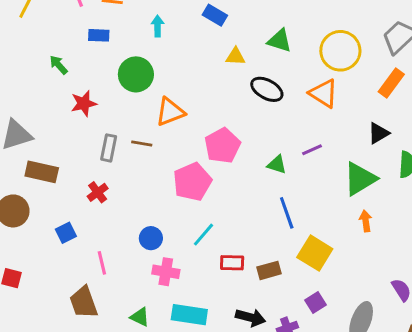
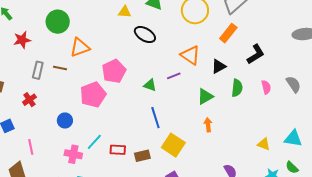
orange triangle: (324, 93) -> (190, 55), moved
green triangle: (360, 179) -> (205, 96), size x0.7
cyan line: (203, 235) -> (94, 142), moved
blue circle: (151, 238) -> (65, 120), moved

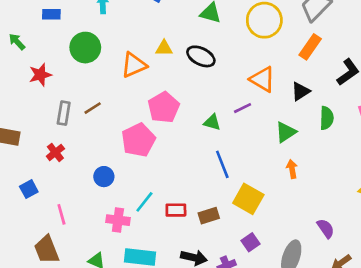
yellow triangle: (125, 12) -> (164, 48), moved
orange triangle: (80, 47) -> (134, 65), moved
brown line: (60, 68) -> (93, 108), turned -40

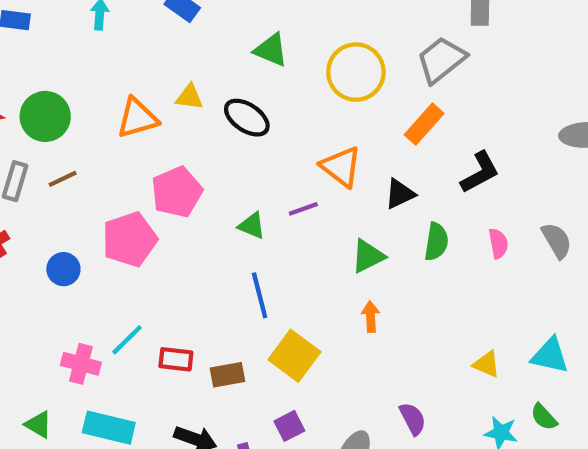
green circle: (85, 48) -> (45, 116), moved
blue circle: (104, 177) -> (63, 269), moved

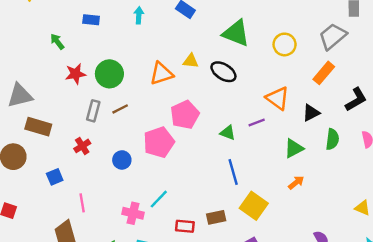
green triangle: (271, 50) -> (236, 33), size x1.4
yellow circle: (356, 72) -> (285, 44), size x0.7
orange arrow: (371, 317) -> (296, 183), turned 56
red rectangle: (176, 359) -> (185, 226), moved

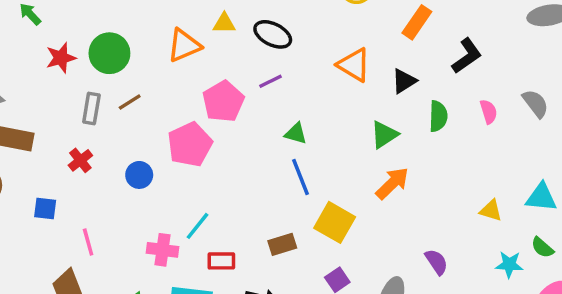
purple line: (257, 123) -> (270, 81), moved
green triangle: (228, 133) -> (296, 134), moved
blue square: (55, 177) -> (45, 209), turned 35
orange arrow: (296, 183) -> (392, 183), size x1.5
red rectangle: (185, 226) -> (221, 261), moved

